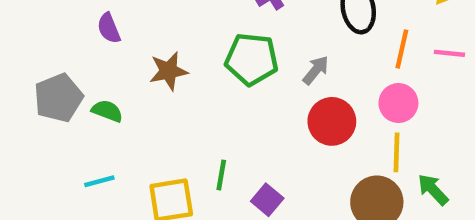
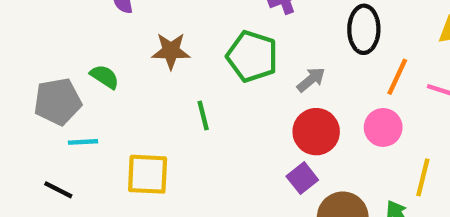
gray pentagon: (58, 98) -> (58, 102), moved
yellow line: (397, 152) -> (423, 177), moved
green line: (221, 175) -> (203, 116), moved, turned -36
purple square: (267, 200) -> (302, 178), moved

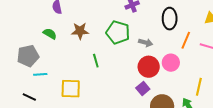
green semicircle: (105, 77) -> (50, 34), moved
gray arrow: (311, 80) -> (146, 43), turned 56
pink circle: (383, 127) -> (171, 63), moved

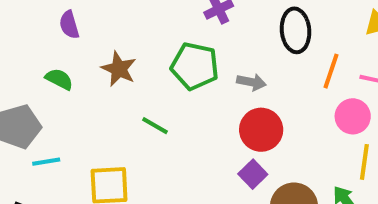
brown star: (80, 31) -> (119, 69), turned 30
green line: (96, 61) -> (155, 126), turned -40
pink circle: (171, 63) -> (353, 116), moved

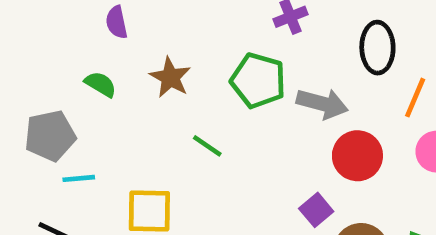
gray arrow: (251, 82) -> (322, 104), size x1.5
red circle: (261, 130) -> (357, 156), moved

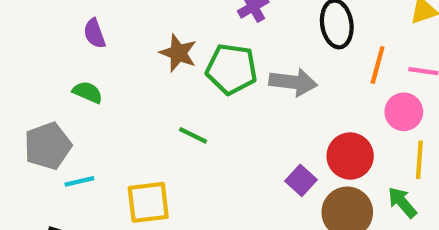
brown star: (170, 77) -> (178, 53), moved
red circle: (357, 156) -> (350, 156), moved

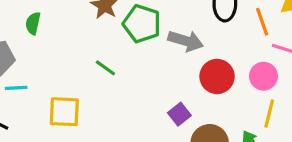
orange line: (378, 65) -> (262, 22), moved, turned -44
green semicircle: (88, 92) -> (33, 23), turned -110
red circle: (350, 156) -> (217, 76), moved

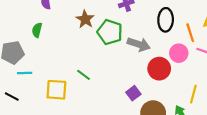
green line: (105, 68) -> (83, 75), moved
pink circle: (264, 76) -> (179, 53), moved

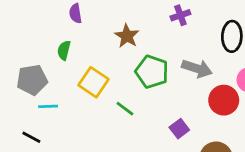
green pentagon: (110, 32) -> (152, 72), moved
yellow square: (56, 90) -> (94, 82), moved, turned 30
purple square: (133, 93) -> (179, 129), moved

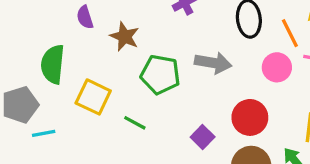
purple semicircle: (75, 13) -> (85, 17), moved
green semicircle: (64, 50) -> (53, 64), size x1.6
red circle: (224, 100) -> (250, 117), moved

